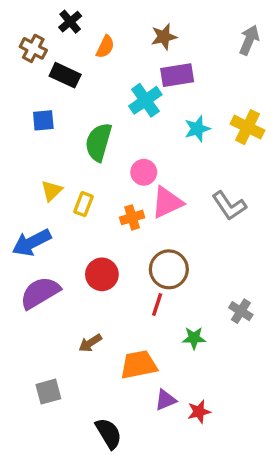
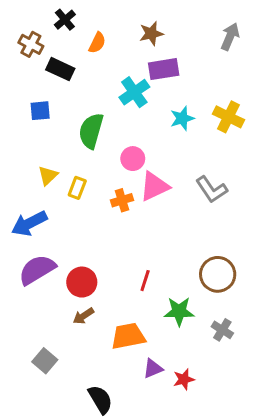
brown circle: (169, 269) -> (218, 274), moved
red circle: (102, 274) -> (82, 282), moved
gray cross: (241, 311) -> (222, 330), moved
green star: (194, 338) -> (179, 311), size x1.4
gray square: (48, 392) -> (45, 361), turned -35

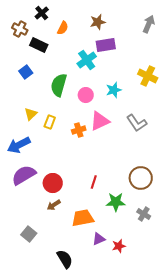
blue square: (40, 111) -> (26, 72), turned -32
cyan star: (182, 118) -> (114, 90), moved
pink circle: (133, 159) -> (86, 95), moved

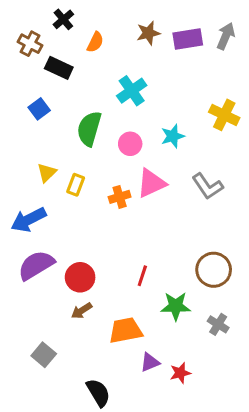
purple rectangle: (106, 45) -> (188, 39), moved

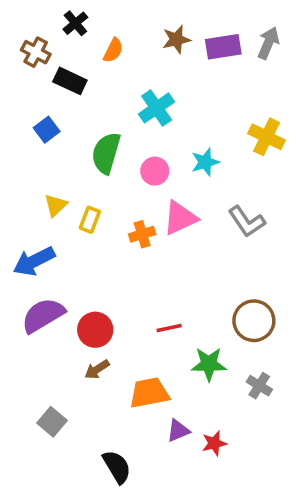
red line: (142, 276) -> (169, 328), turned 60

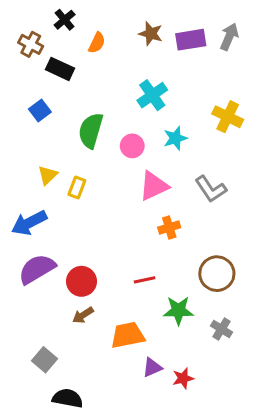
brown star: (176, 39) -> (151, 34), turned 30
cyan cross: (157, 108) -> (152, 95), moved
orange cross: (142, 234) -> (169, 227), moved
black semicircle: (117, 467) -> (68, 398), moved, turned -48

